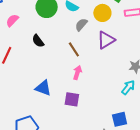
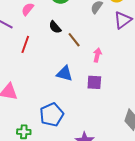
brown line: (74, 49) -> (74, 40), moved

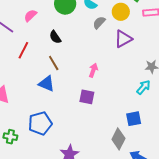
brown line: (74, 40) -> (54, 63), moved
blue triangle: (65, 74) -> (47, 84), moved

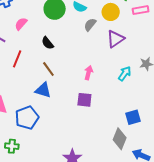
cyan arrow: (143, 87) -> (125, 74), moved
blue pentagon: (40, 123) -> (27, 118), moved

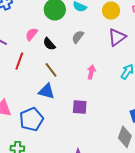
pink semicircle: (21, 24) -> (31, 34), moved
gray semicircle: (90, 25) -> (78, 37), moved
purple square: (84, 100) -> (80, 107), moved

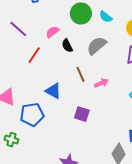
gray semicircle: (78, 37) -> (97, 46), size x1.5
brown line: (51, 70) -> (81, 74), moved
pink arrow: (91, 72) -> (101, 83), turned 40

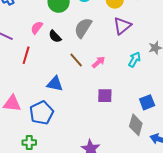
purple square: (82, 114) -> (105, 96), moved

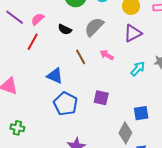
pink semicircle: (37, 28) -> (38, 19), moved
black semicircle: (55, 36) -> (65, 29), turned -32
pink arrow: (99, 62) -> (107, 55), moved, turned -120
blue pentagon: (42, 113) -> (66, 104), moved, turned -30

